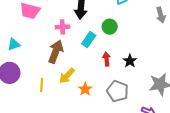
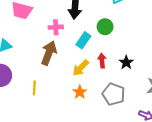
yellow arrow: (67, 76) -> (81, 68), moved

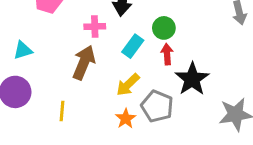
red arrow: (102, 61) -> (167, 54), moved
black star: (126, 62) -> (192, 79), size x1.6
gray pentagon: (114, 94) -> (157, 106), moved

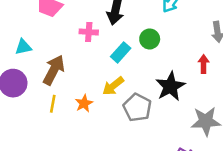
red arrow: (167, 54) -> (204, 64), moved
brown arrow: (84, 63) -> (54, 70), moved
orange star: (126, 119) -> (84, 103), moved

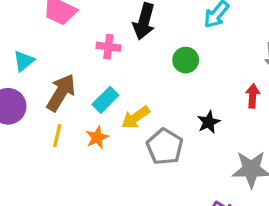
cyan triangle: (23, 47) -> (24, 61), turned -30
cyan rectangle: (121, 52) -> (105, 100), moved
black star: (170, 86) -> (209, 122), size x0.6

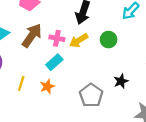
pink cross: (108, 47) -> (57, 38), moved
brown arrow: (61, 93) -> (32, 36), moved
yellow arrow: (136, 117) -> (79, 40), moved

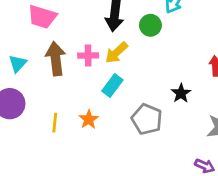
brown arrow: (32, 36) -> (56, 59), turned -30
green circle: (109, 40) -> (150, 25), moved
cyan rectangle: (54, 62) -> (112, 86), moved

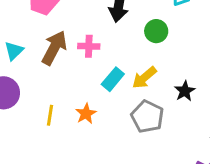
green circle: (150, 25) -> (156, 31), moved
yellow arrow: (116, 53) -> (144, 78), moved
brown arrow: (56, 59) -> (54, 48), turned 32

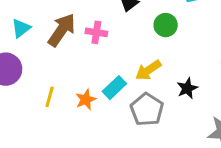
cyan rectangle: (113, 79) -> (114, 88), moved

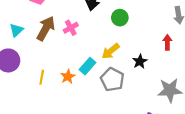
pink cross: (96, 32) -> (71, 28), turned -32

